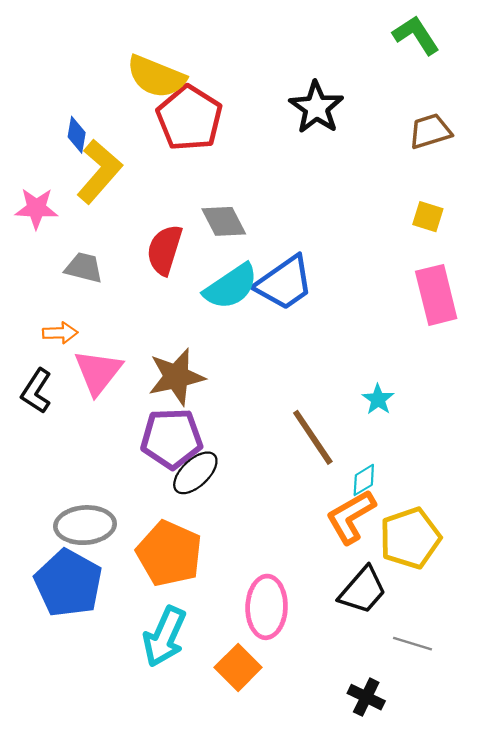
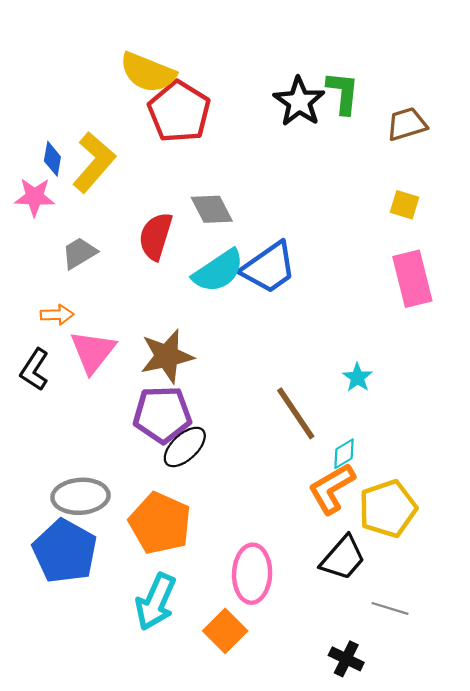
green L-shape: (416, 35) -> (343, 93), moved, turned 39
blue diamond: (77, 135) -> (52, 159), moved
gray trapezoid: (84, 268) -> (79, 253), turned -45

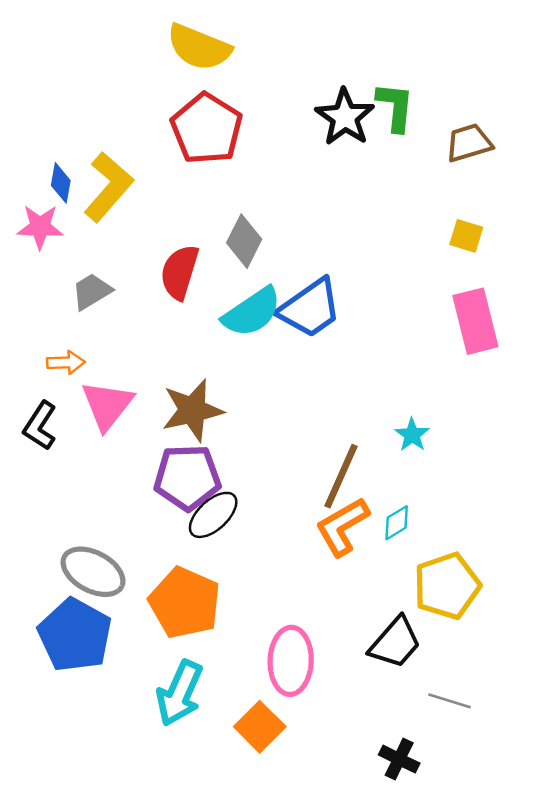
yellow semicircle: (148, 72) -> (199, 47), moved
gray diamond: (212, 209) -> (244, 241), turned 54
brown line: (296, 413) -> (341, 476), turned 58
orange L-shape: (332, 488) -> (342, 527), moved
gray ellipse: (80, 496) -> (93, 572), turned 32

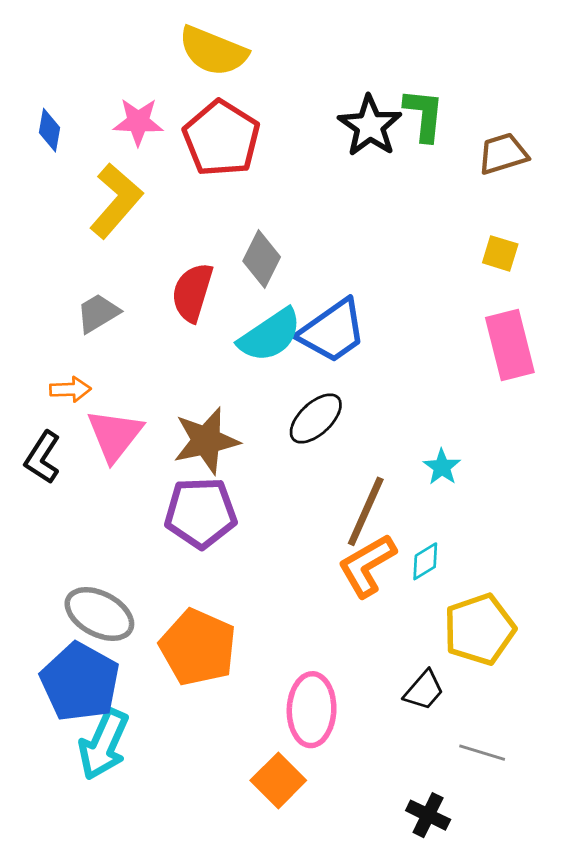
blue diamond: (61, 183) -> (50, 130), moved
pink star: (40, 227) -> (138, 122), moved
black ellipse: (213, 515) -> (316, 418), moved
black trapezoid: (395, 643) -> (424, 690), size x0.7
cyan arrow: (180, 693) -> (104, 744), moved

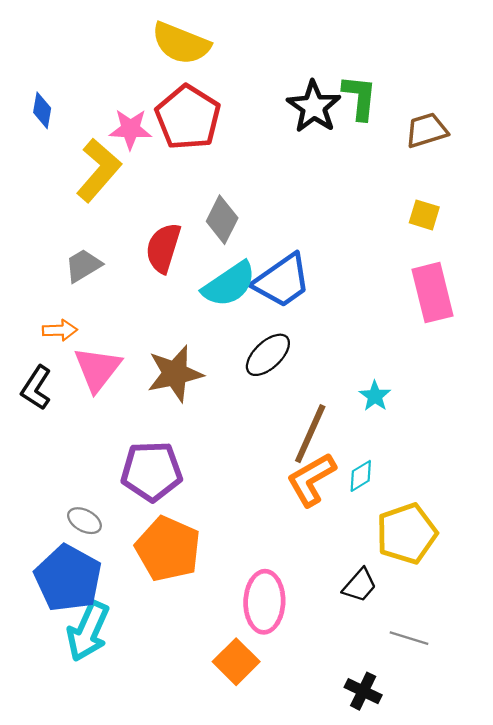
pink star: (138, 122) -> (130, 129), moved
purple pentagon: (201, 513) -> (152, 471), moved
gray ellipse: (99, 614) -> (84, 521), size x0.6

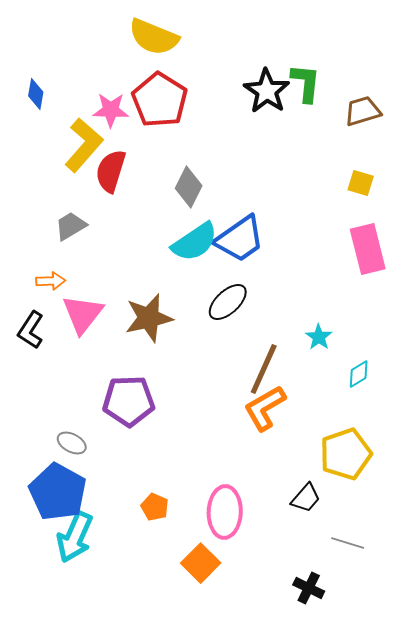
red semicircle: (163, 248) -> (111, 171), moved
cyan diamond: (361, 476) -> (359, 374), moved
orange pentagon: (168, 549) -> (155, 507), moved, size x0.5

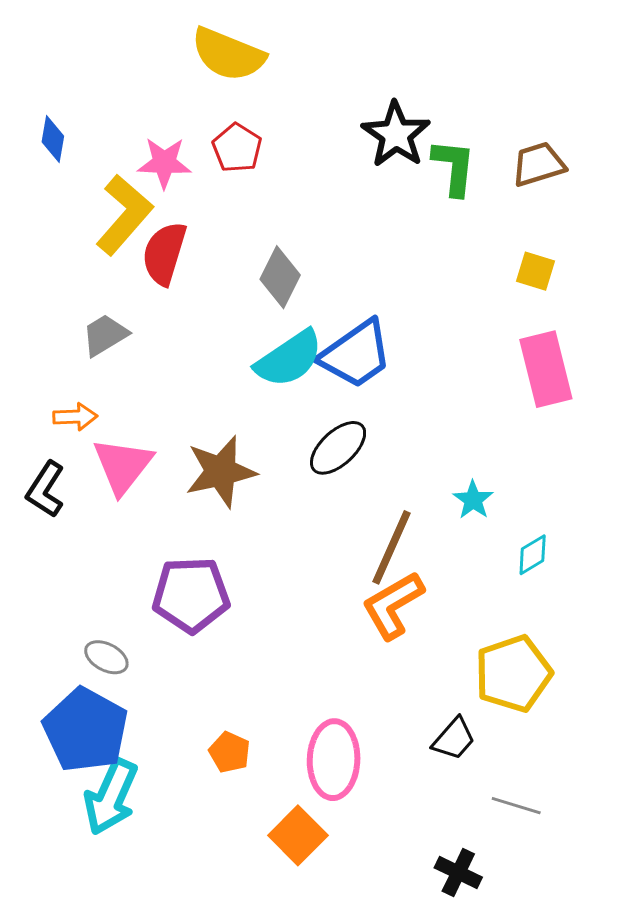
green L-shape: (306, 83) -> (454, 167), moved
red pentagon: (160, 100) -> (237, 148), size x0.6

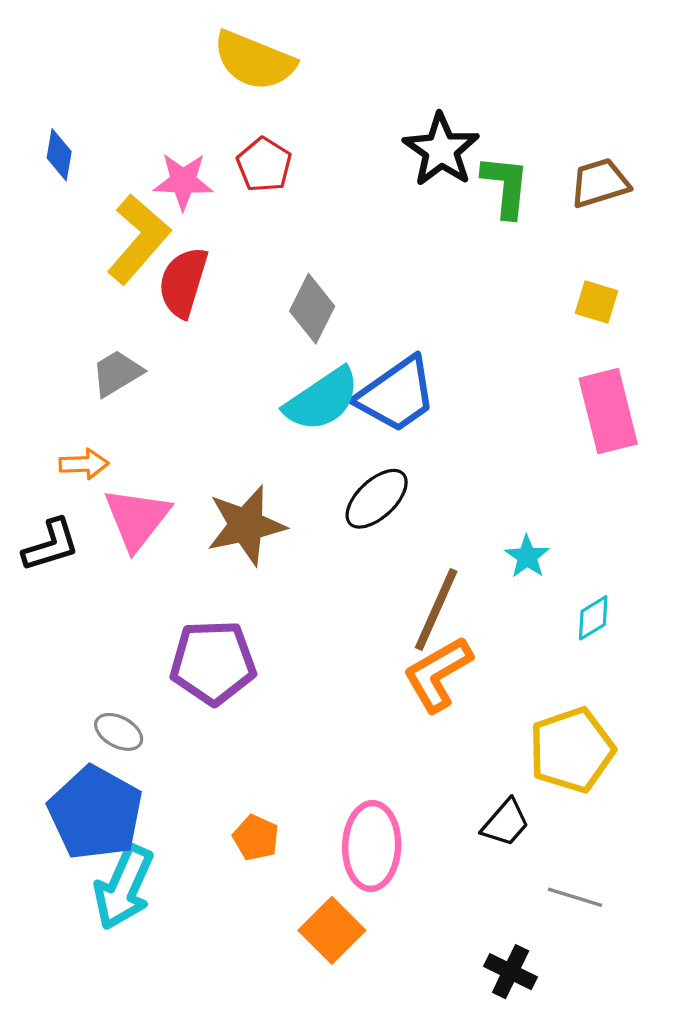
black L-shape: (46, 489) -> (51, 545), turned -140

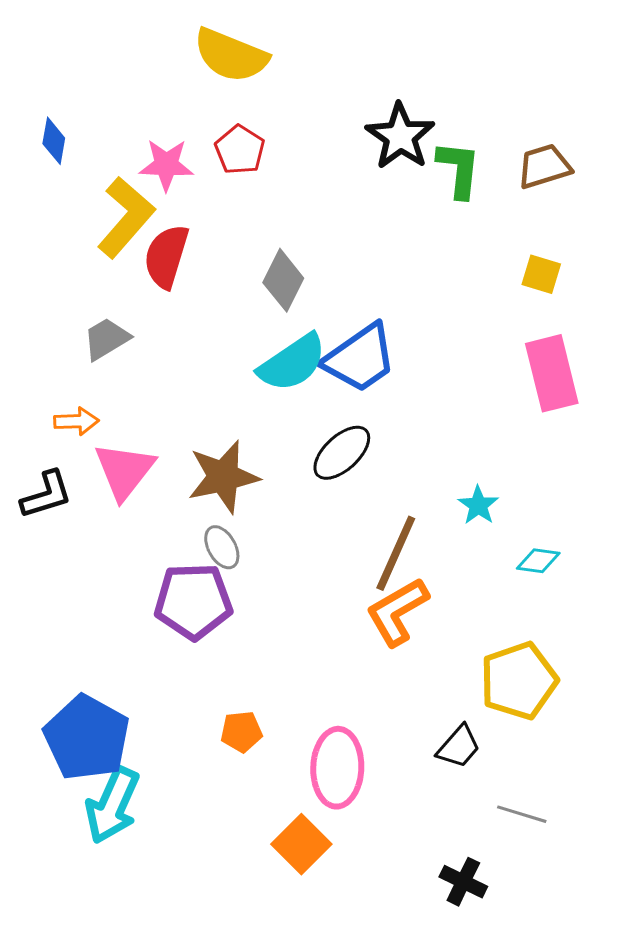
cyan diamond: (593, 618) -> (538, 561), turned 39
gray ellipse: (119, 732) -> (222, 547), moved, turned 33
orange pentagon: (256, 838) -> (241, 732), moved, turned -30

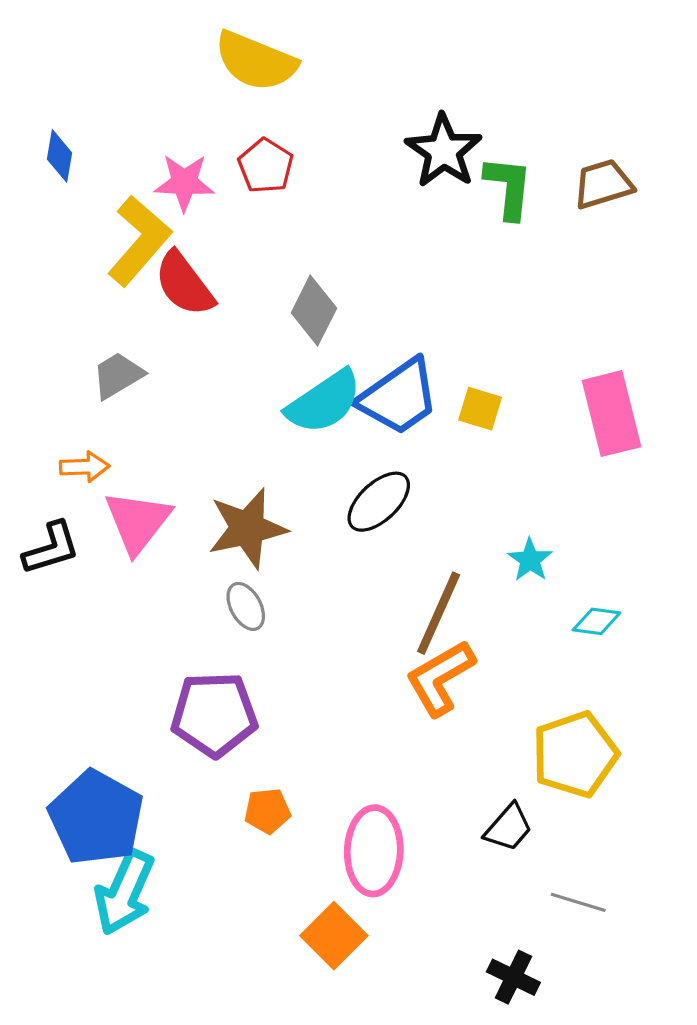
red semicircle: (166, 256) -> (184, 284), turned -54
yellow square: (541, 274) -> (480, 409), moved
purple pentagon: (193, 601) -> (214, 714), moved

